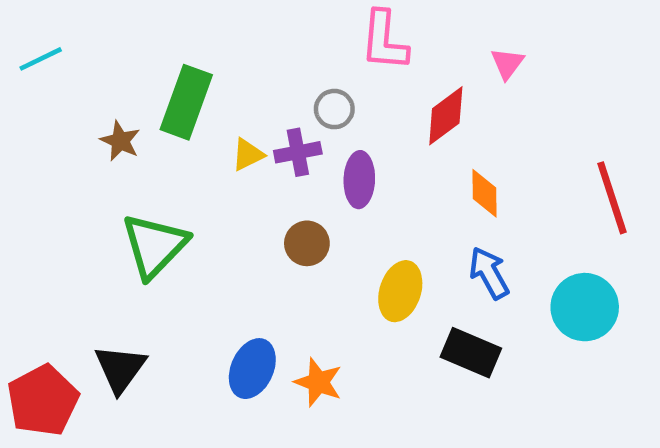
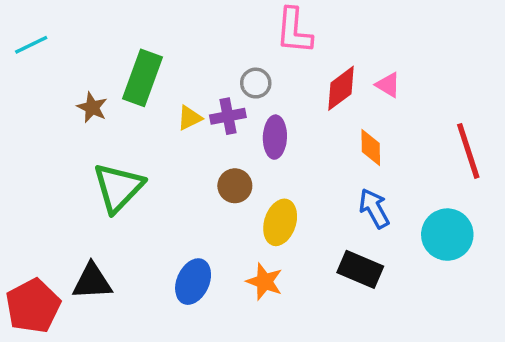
pink triangle: (507, 63) -> (388, 85), moved, turned -36
yellow ellipse: (400, 291) -> (280, 222), moved
black triangle: (120, 369) -> (92, 282), turned 51
orange star: (318, 382) -> (264, 282), moved

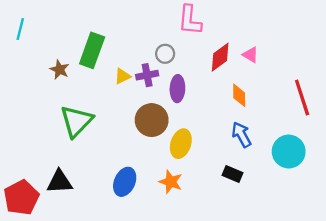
cyan line: (31, 45) -> (20, 29), turned -50
brown circle: (235, 186) -> (152, 120), size x1.5
black rectangle: (360, 269) -> (232, 174), size x0.7

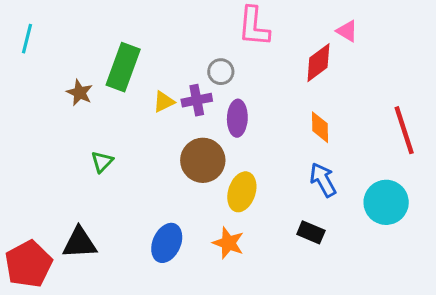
pink triangle: (250, 55) -> (347, 31), moved
red diamond: (220, 57) -> (318, 63), moved
green triangle: (76, 121) -> (102, 162), size x0.5

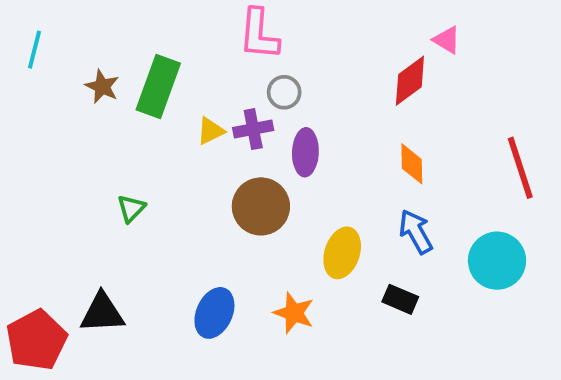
pink L-shape: (254, 27) -> (259, 34), moved
brown star: (80, 93) -> (102, 86), moved
yellow ellipse: (242, 192) -> (342, 253), moved

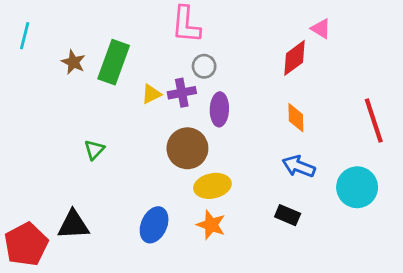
blue arrow: (416, 232) -> (299, 166), turned -40
yellow ellipse: (342, 253) -> (212, 186), moved, turned 60

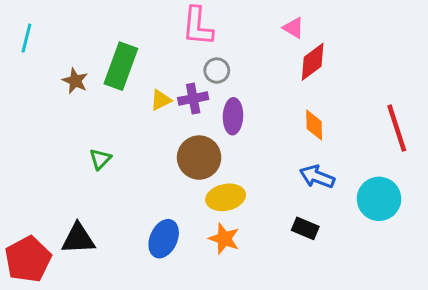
pink triangle: (321, 29) -> (293, 28), moved
brown star: (73, 62) -> (75, 81), moved

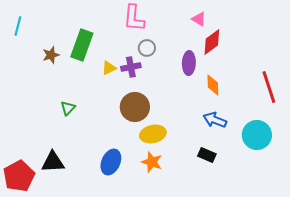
brown star: (75, 81) -> (51, 55), turned 30
purple ellipse: (233, 116) -> (189, 63), moved

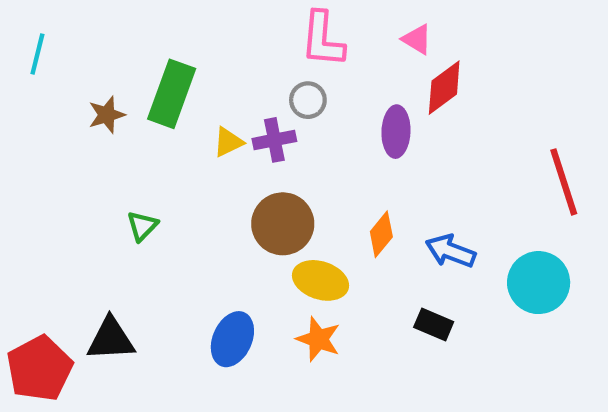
pink L-shape: (134, 18) -> (323, 39), moved
orange diamond: (213, 85) -> (381, 234), moved, turned 40
yellow ellipse: (153, 134) -> (321, 280), turned 30

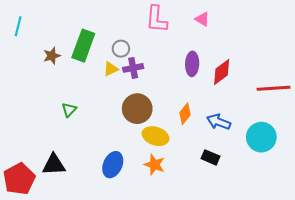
red diamond: (444, 88) -> (222, 72), moved
gray circle: (308, 100) -> (121, 49), moved
red line: (564, 182) -> (274, 88), turned -76

